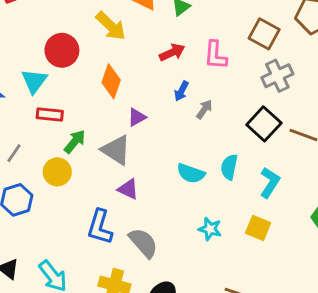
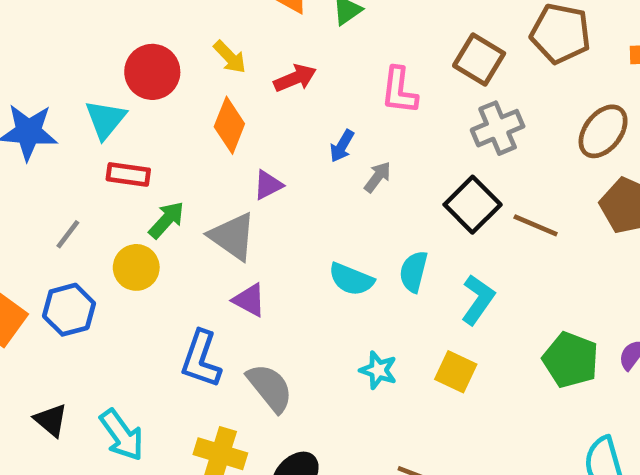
yellow arrow: (111, 26) -> (230, 57), moved, size x0.7
red arrow: (172, 52) -> (295, 78), moved

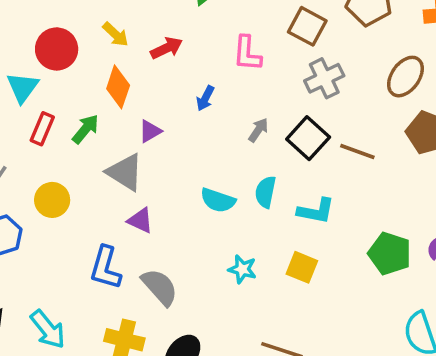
red rectangle: (128, 174) -> (42, 129), turned -72
gray arrow: (378, 177) -> (258, 130), moved
green arrow: (167, 220) -> (85, 129), moved
cyan L-shape: (478, 300) -> (316, 211), turned 69

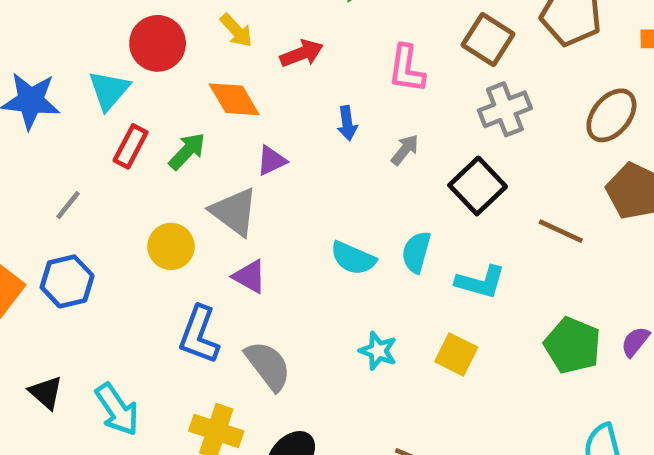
orange diamond: (118, 87) -> (234, 99), turned -54
blue arrow: (205, 98) -> (347, 123), turned -40
gray arrow: (258, 130) -> (405, 150), moved
brown line: (357, 151) -> (561, 231), moved
yellow circle: (52, 200) -> (171, 246), moved

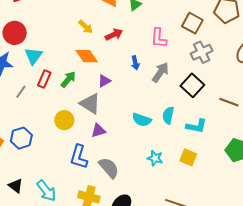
red circle: (158, 43) -> (15, 33), moved
gray arrow: (405, 150) -> (160, 72), size x1.5
gray line: (68, 205) -> (21, 92), moved
purple triangle: (250, 276) -> (98, 131), turned -42

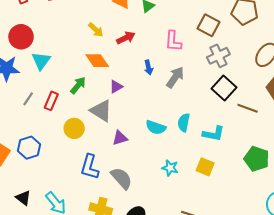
red rectangle: (44, 79) -> (51, 101), moved
black square: (192, 85) -> (224, 88), moved
purple triangle: (98, 131) -> (120, 138), moved

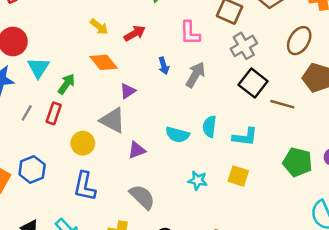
green arrow: (78, 85) -> (66, 84), moved
blue L-shape: (90, 167) -> (85, 186), moved

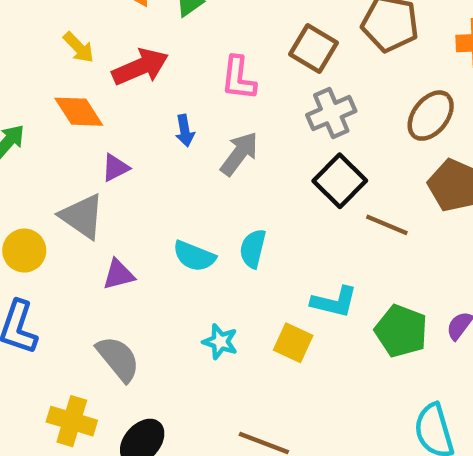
red arrow: (135, 33) -> (140, 67), size x1.4
cyan L-shape: (245, 137) -> (334, 302), moved

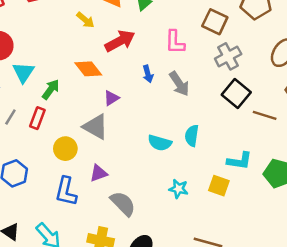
yellow arrow: (79, 47) -> (85, 20), moved
gray arrow: (239, 154) -> (179, 84), turned 115
purple triangle: (118, 275) -> (99, 173), moved

